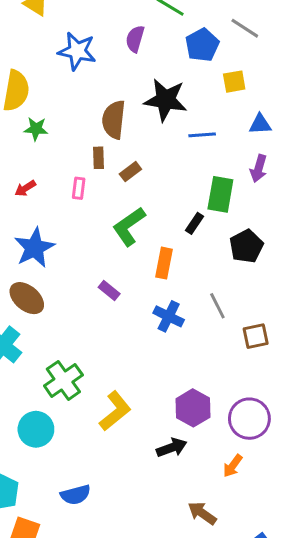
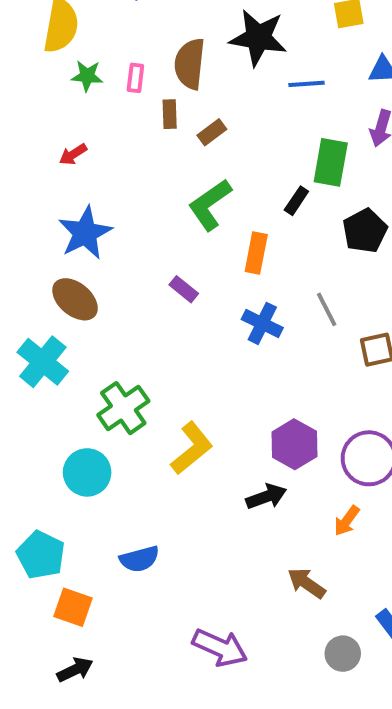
pink rectangle: (79, 188) -> (135, 78), moved

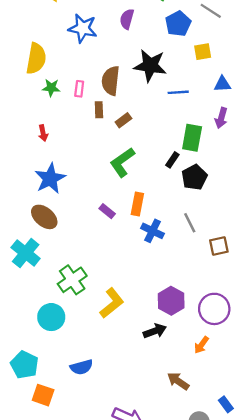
red arrow: (73, 154) -> (43, 133), turned -70
black pentagon: (365, 231) -> (194, 177), moved
orange rectangle: (256, 253) -> (137, 204), moved

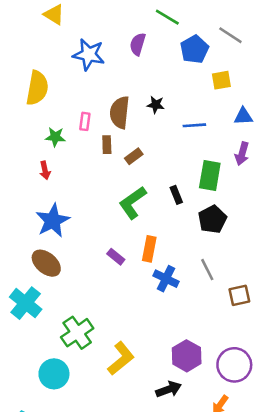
black star: (150, 66) -> (156, 105), moved, size x0.5
green star: (51, 88) -> (55, 137), moved
black rectangle: (172, 160) -> (176, 195), moved, turned -56

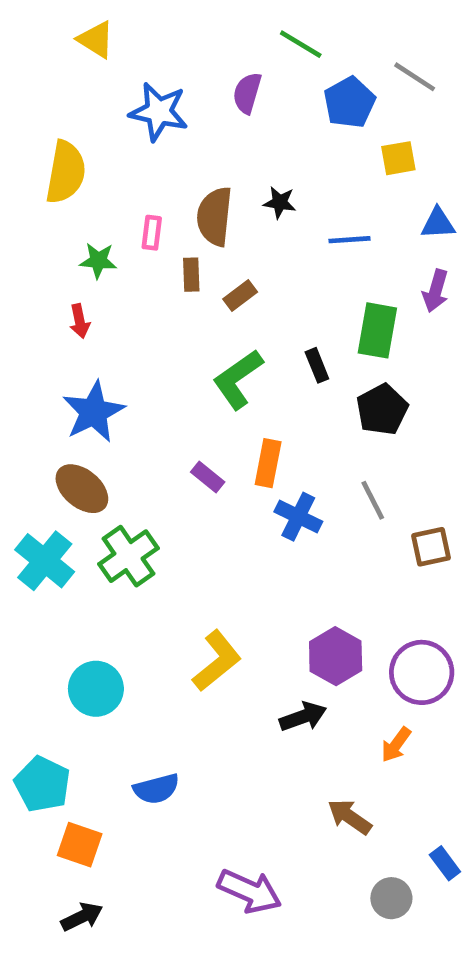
green cross: (77, 333) -> (128, 556), moved

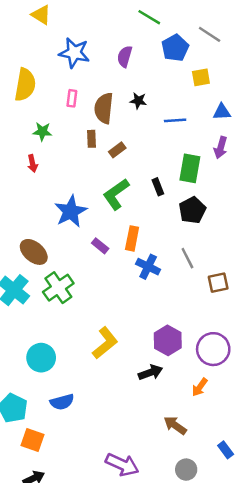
purple semicircle: (247, 93) -> (125, 56), moved
pink rectangle: (152, 233) -> (72, 98), moved
blue star: (94, 412) -> (71, 211), moved
blue semicircle: (156, 789) -> (62, 402), moved
gray circle: (391, 898) -> (186, 470), moved

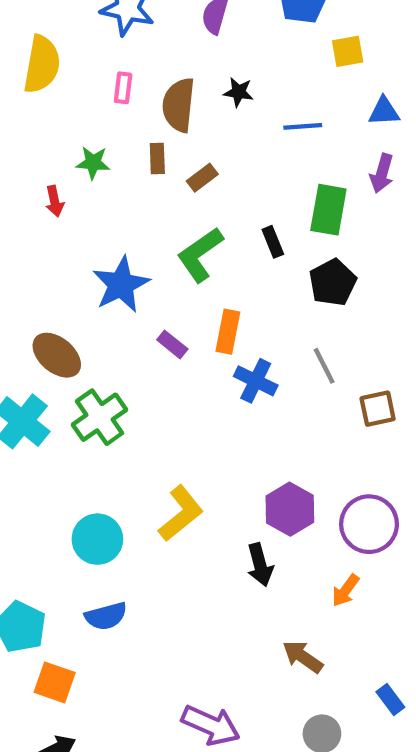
green star: (42, 131) -> (93, 163), moved
cyan circle: (41, 358) -> (97, 539), moved
black arrow: (151, 372) -> (260, 565), turned 95

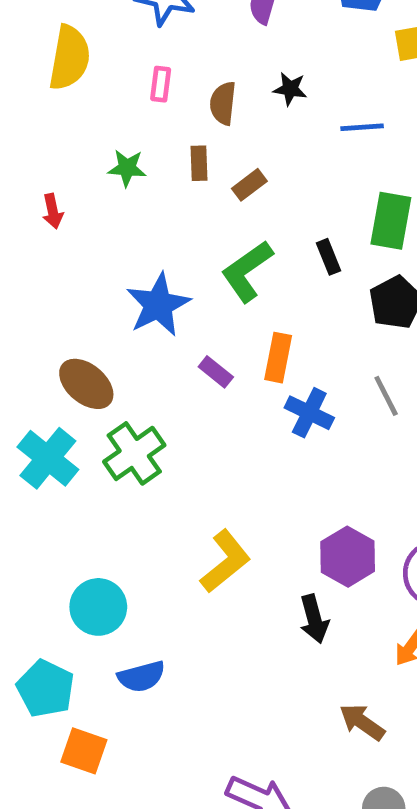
brown semicircle: (179, 105) -> (223, 103), size x0.7
red arrow: (55, 201) -> (53, 211), moved
cyan circle: (97, 539) -> (98, 607), moved

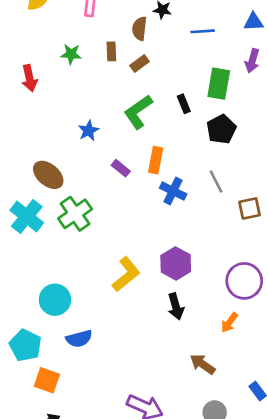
brown semicircle: (223, 103) -> (139, 29), moved
red arrow: (53, 211) -> (29, 78), size x1.4
blue star: (158, 305) -> (88, 131), size x0.6
purple hexagon: (348, 557) -> (176, 263), moved

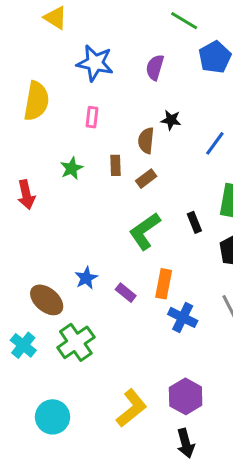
blue line: (203, 31) -> (215, 143), turned -50
green star: (71, 54) -> (72, 168), turned -30
blue star: (88, 131) -> (86, 278), moved
cyan cross: (27, 216) -> (23, 345), size x0.7
cyan circle: (55, 300) -> (53, 417), moved

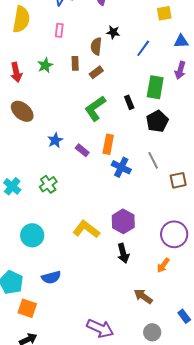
red arrow: (26, 195) -> (16, 72), moved
brown ellipse: (47, 300) -> (22, 111), moved
green cross: (76, 342) -> (48, 184), size x0.7
yellow L-shape: (131, 408) -> (86, 229), turned -104

